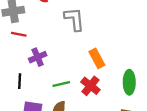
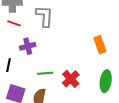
gray L-shape: (74, 19) -> (45, 16), moved
orange rectangle: (97, 58) -> (100, 45), moved

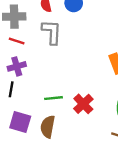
purple cross: (28, 46) -> (17, 66), moved

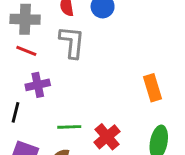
purple cross: (17, 66) -> (38, 85), moved

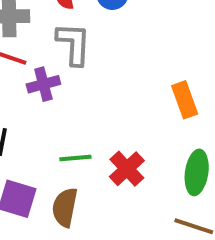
purple cross: (38, 85) -> (43, 84), moved

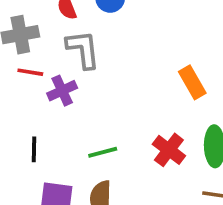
red cross: (127, 169) -> (169, 150), moved

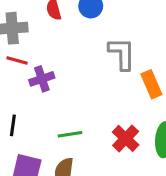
gray L-shape: (83, 49) -> (122, 54), moved

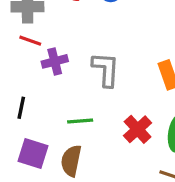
gray L-shape: (122, 54) -> (106, 69), moved

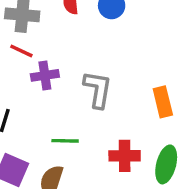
red cross: (138, 129) -> (125, 156), turned 36

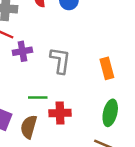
red cross: (125, 156) -> (60, 113), moved

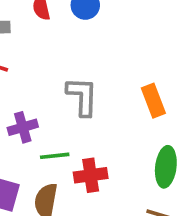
purple cross: (22, 51) -> (23, 127), moved

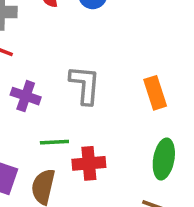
purple cross: (23, 127) -> (26, 96), moved, turned 32

